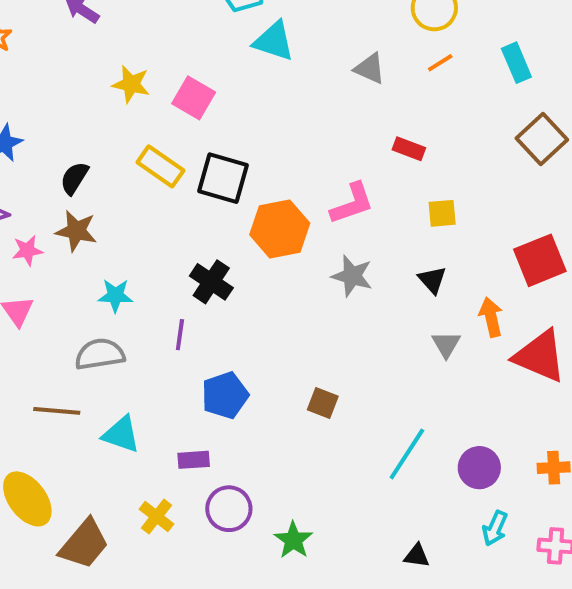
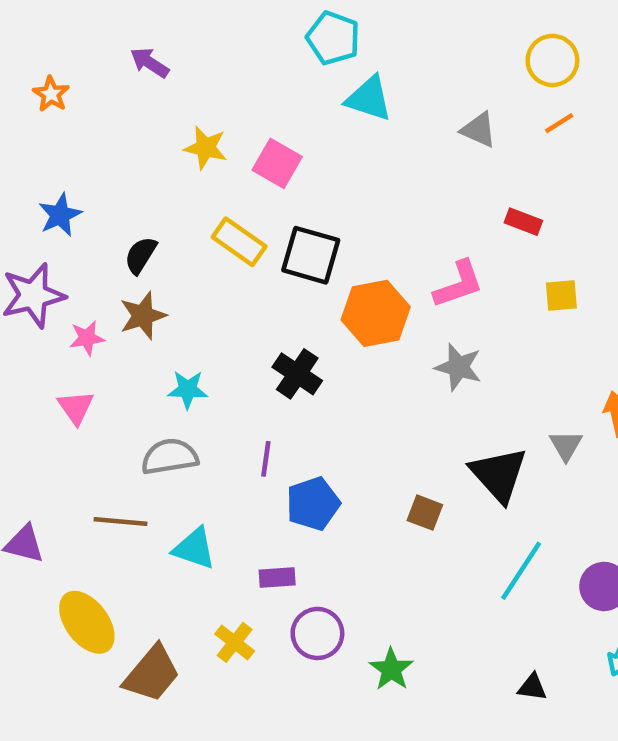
brown star: (76, 231) -> (143, 316), turned -30
black triangle: (432, 280) -> (499, 475), moved, size x1.8
purple line: (180, 335) -> (266, 459), moved

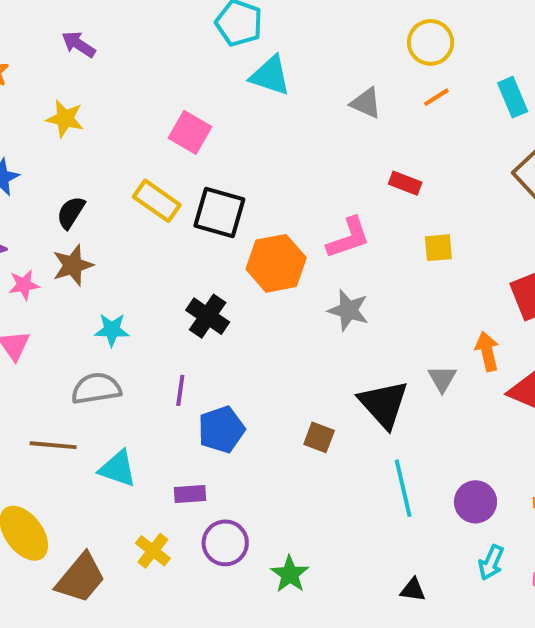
yellow star: (206, 148) -> (65, 119), moved
cyan line: (521, 571) -> (403, 488), turned -46

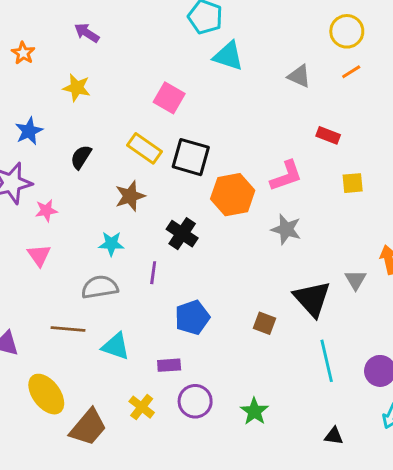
brown star: (73, 265) -> (130, 196), moved
purple line: (180, 390) -> (153, 273), moved
green star: (290, 574) -> (254, 411), moved

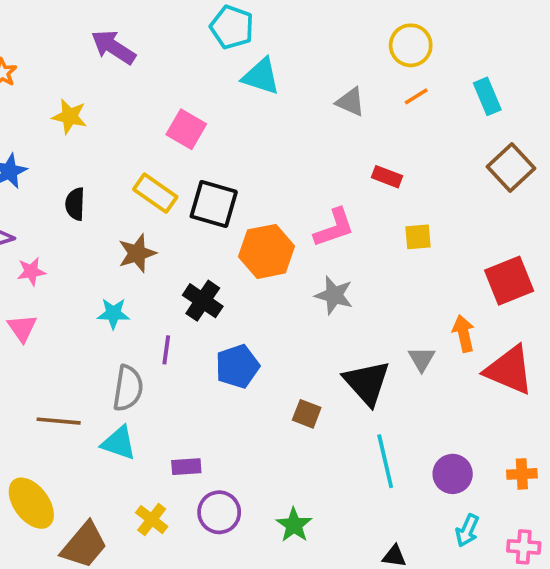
purple arrow: (87, 33) -> (113, 47), moved, size x1.4
black semicircle: (81, 157) -> (75, 204), turned -30
gray semicircle: (100, 287) -> (128, 388), moved, turned 108
blue pentagon: (192, 317) -> (237, 366), moved

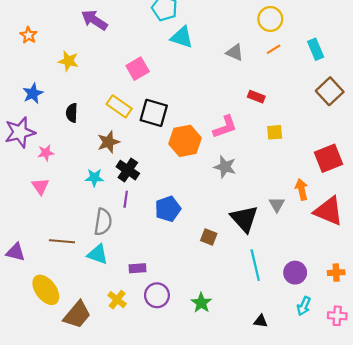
pink square: (186, 129) -> (138, 69), turned 30
black cross: (203, 301) -> (128, 170), moved

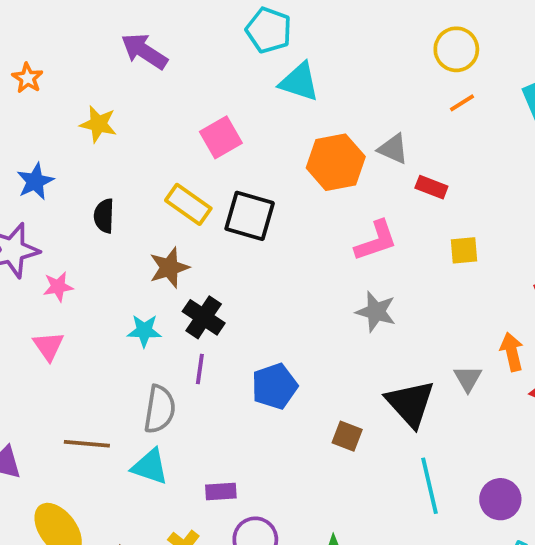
gray triangle: (235, 52) -> (393, 149), moved
orange hexagon: (185, 141) -> (336, 162), moved

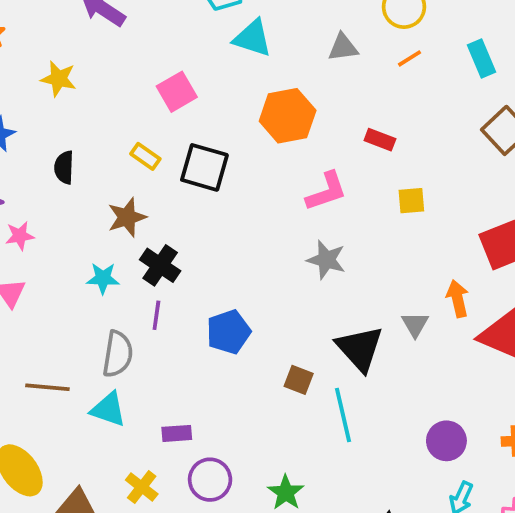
gray triangle: (393, 149) -> (343, 47), moved, turned -32
yellow rectangle: (188, 204) -> (145, 156), size x0.7
cyan line: (430, 486) -> (343, 415), moved

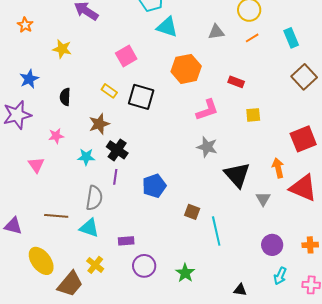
pink star: (20, 236) -> (56, 136), moved
gray triangle: (415, 324) -> (263, 199), moved
black triangle: (360, 348) -> (237, 175), moved
yellow cross: (142, 487) -> (95, 265), moved

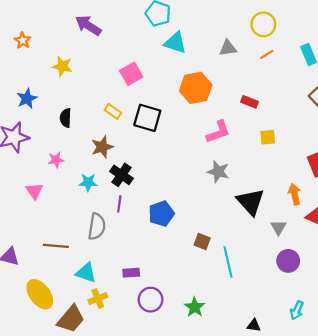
cyan triangle: (89, 228) -> (86, 273), moved
purple circle: (272, 245) -> (288, 261), moved
yellow cross: (95, 265) -> (98, 299), turned 30

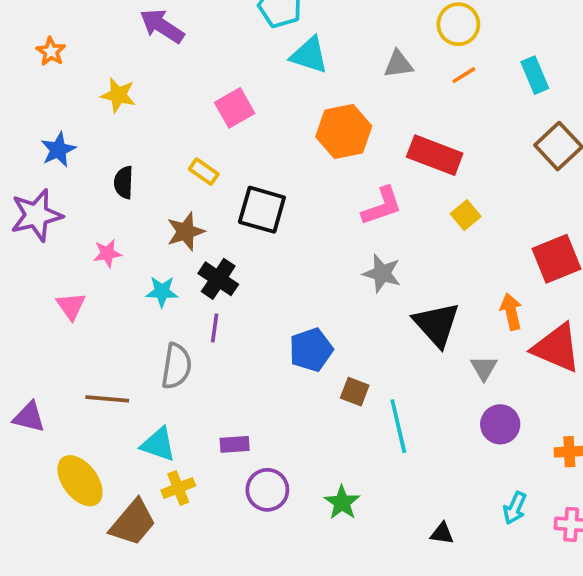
red rectangle: (249, 102) -> (435, 155), size x1.8
black square: (147, 118) -> (262, 210), moved
yellow square: (268, 137) -> (466, 215), turned -35
blue pentagon: (161, 214) -> (311, 350), moved

